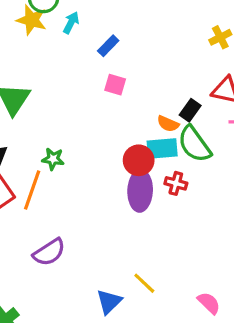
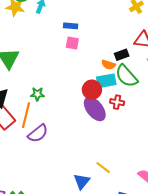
blue rectangle: (108, 46) -> (71, 26), moved, turned 56
black rectangle: (190, 110) -> (122, 55), turned 40
purple ellipse: (140, 191) -> (95, 109), turned -35
purple semicircle: (49, 252) -> (38, 133), moved

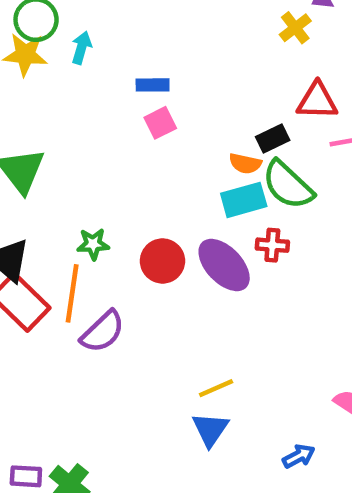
pink square: (72, 43) -> (160, 123), turned -32
red circle: (92, 90) -> (162, 261), moved
yellow line: (103, 168) -> (216, 388), moved, turned -56

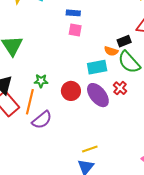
pink square: (160, 123) -> (75, 30), turned 32
cyan rectangle: (244, 200) -> (97, 67), moved
red cross: (272, 245) -> (120, 88), turned 32

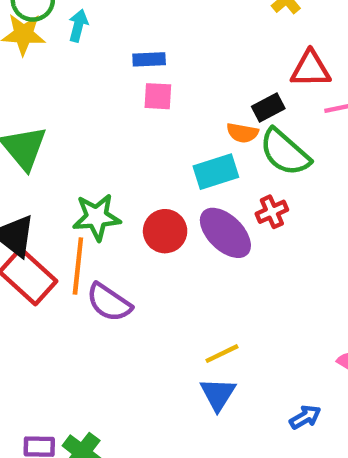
green star: (41, 81) -> (97, 217), size x1.5
red cross: (120, 88) -> (272, 212), turned 32
purple semicircle: (42, 120) -> (109, 302), turned 80

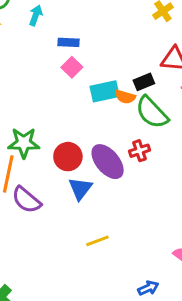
cyan arrow: (78, 26) -> (36, 15), moved
pink square: (158, 96) -> (72, 67), turned 36
cyan rectangle: (216, 172) -> (105, 91), moved
blue triangle: (218, 394) -> (80, 189), moved

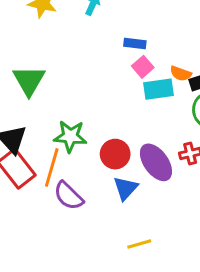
blue rectangle: (68, 42) -> (135, 43), moved
pink square: (72, 67) -> (143, 67), moved
orange semicircle: (125, 97) -> (181, 73), moved

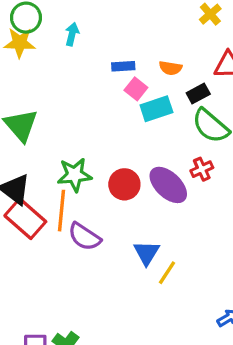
orange semicircle: (181, 73) -> (170, 68), moved
blue triangle: (126, 188) -> (147, 253), moved
yellow line: (139, 244) -> (167, 273), turned -30

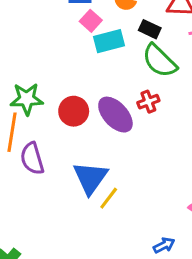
black rectangle: (198, 93) -> (150, 29), turned 50
purple semicircle: (84, 237) -> (32, 159), turned 36
blue triangle: (147, 253) -> (90, 178), size x1.4

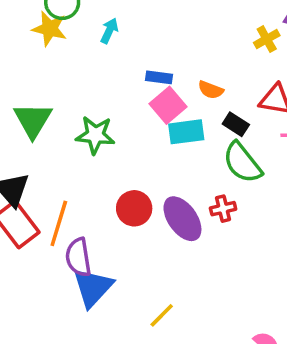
pink square: (91, 21) -> (168, 105), size x1.4
green star: (27, 99) -> (95, 135), moved
blue triangle: (90, 178) -> (93, 287), moved

